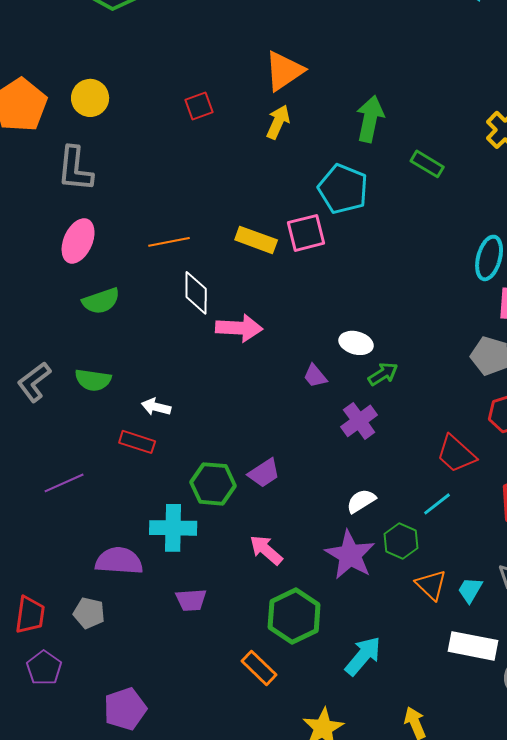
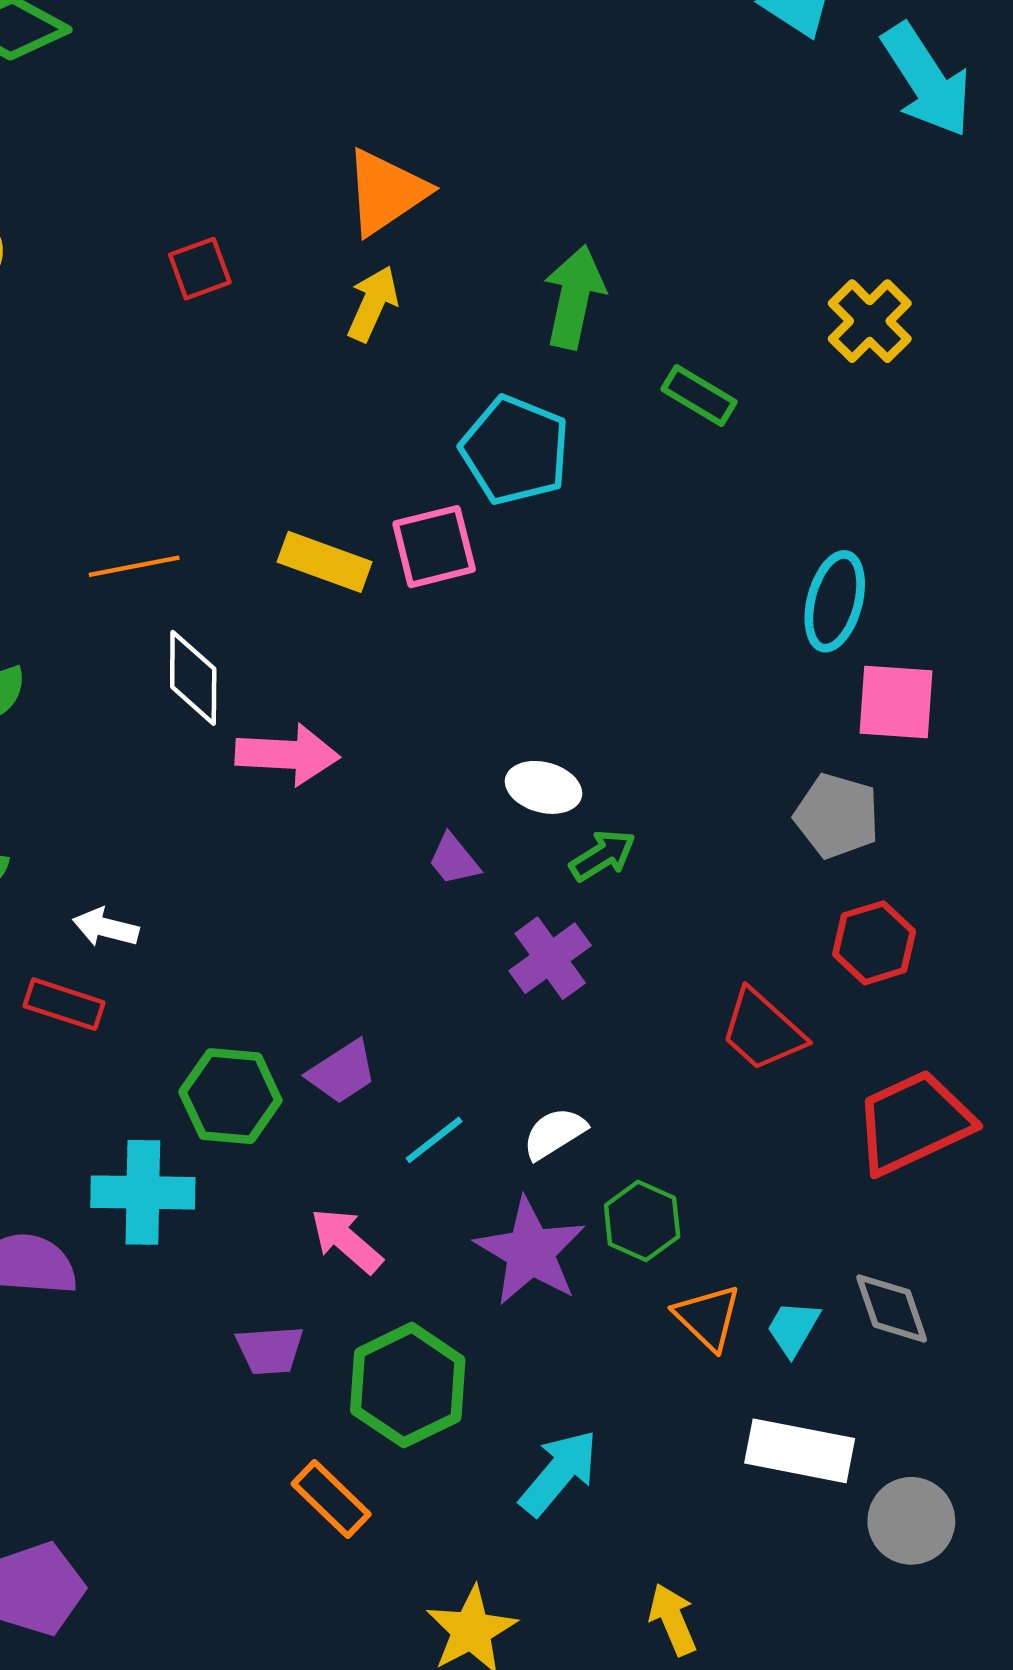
cyan line: (437, 504) -> (434, 1140), moved
purple trapezoid: (191, 600) -> (270, 1350), moved

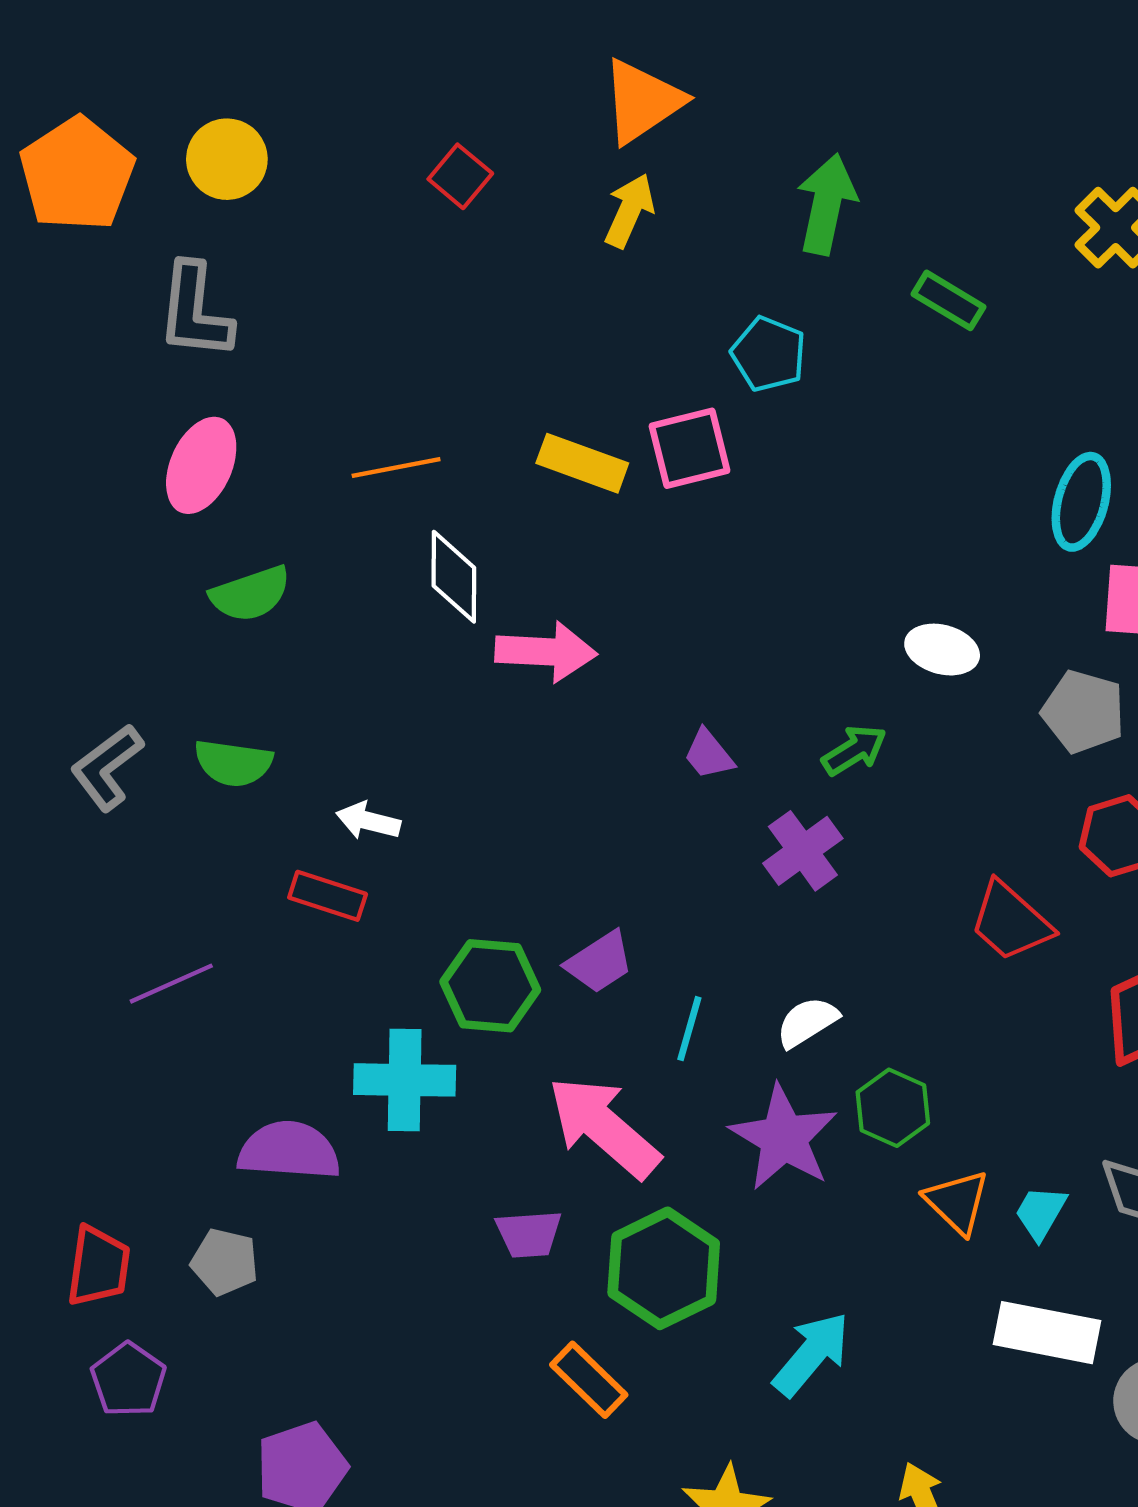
red square: (200, 269) -> (460, 176), turned -30
cyan pentagon: (515, 450) -> (769, 354), size x0.7
white ellipse: (544, 787) -> (942, 650), moved
cyan line: (434, 1140) -> (689, 1029), turned -36
pink arrow: (346, 1241) -> (604, 1127), size x1.6

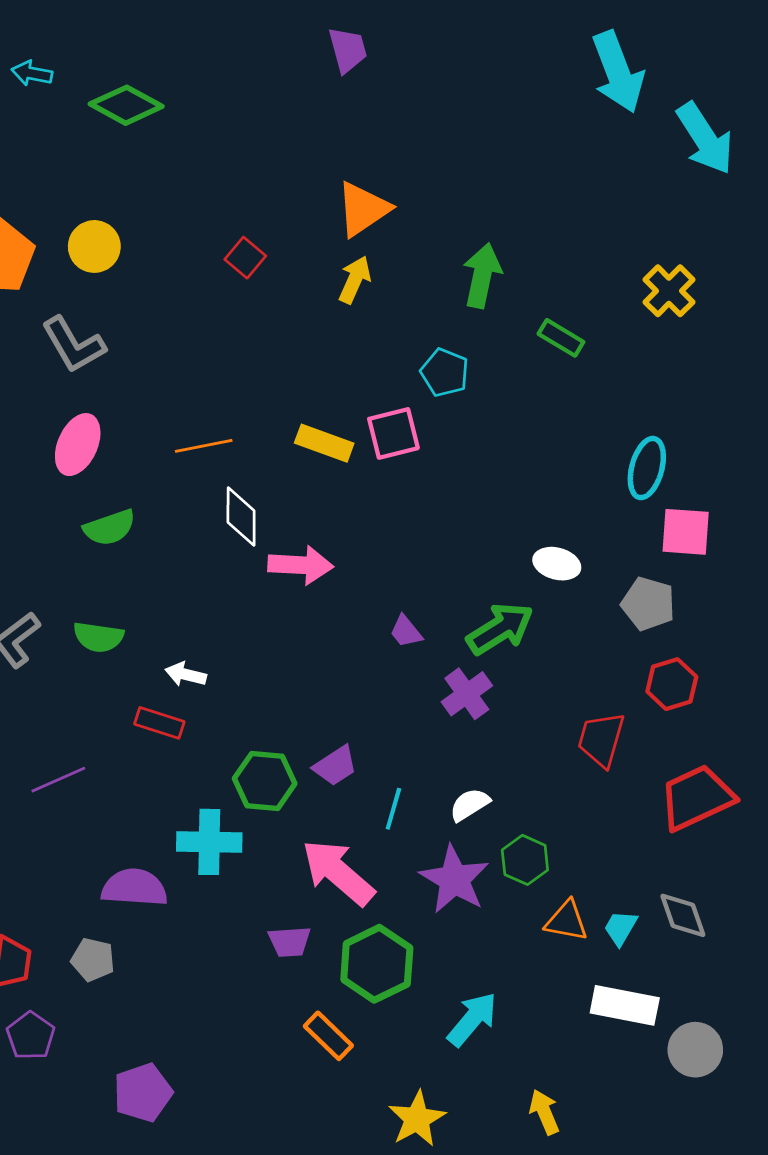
gray L-shape: (195, 311) -> (74, 345), turned -36
green arrow: (854, 750) -> (500, 629), size x1.6
red trapezoid: (1011, 921) -> (601, 739), turned 64
orange triangle: (957, 1202) -> (567, 921), turned -33

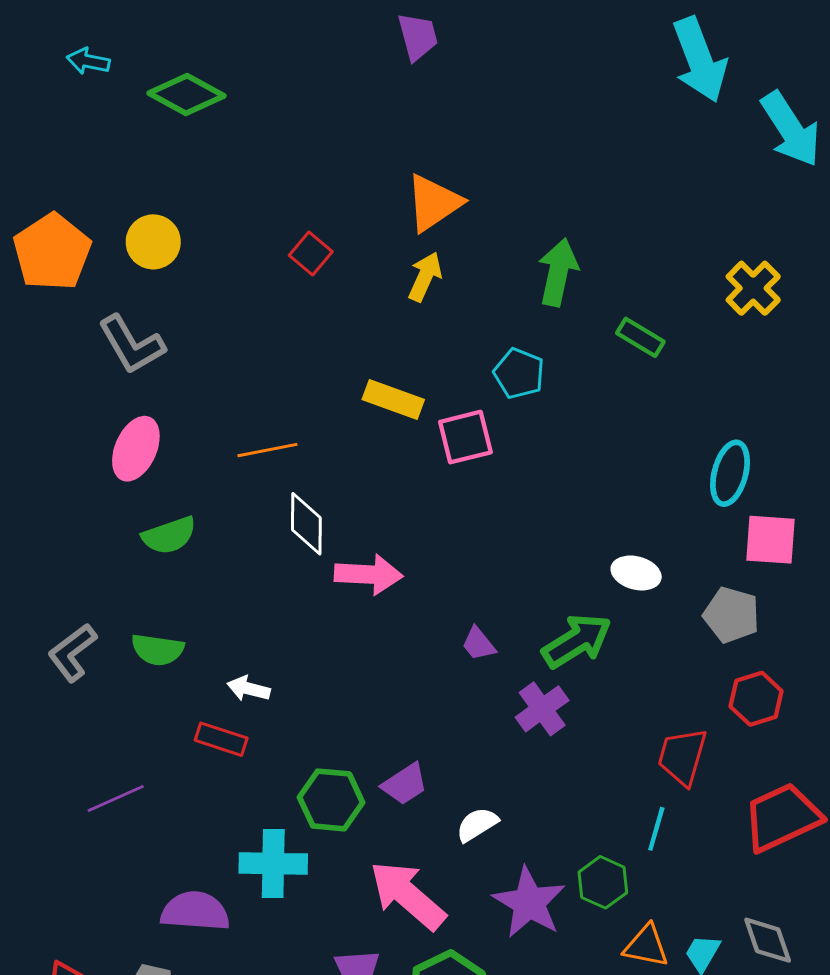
yellow rectangle: (324, 443) -> (393, 400), moved
white semicircle: (470, 805) -> (477, 825), moved
cyan line: (393, 809) -> (656, 829), moved

